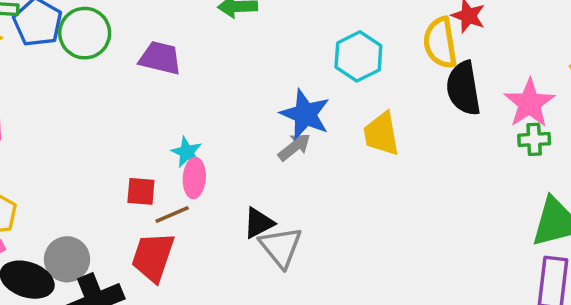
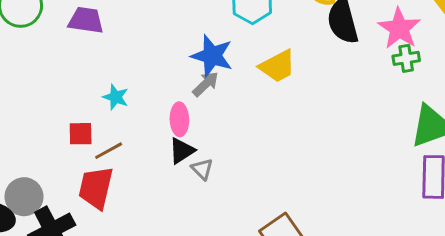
yellow trapezoid: (381, 134) -> (278, 66), turned -102
pink ellipse: (194, 178) -> (179, 119), moved
gray triangle: (281, 247) -> (202, 169), size x0.6

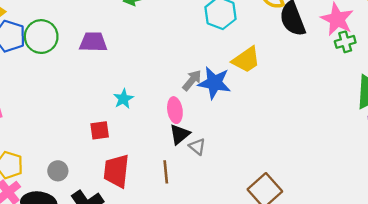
blue star: (212, 56) -> (214, 83), moved
cyan star: (116, 97) -> (123, 99), turned 30
brown line: (109, 151) -> (166, 172), moved, turned -60
gray circle: (24, 197) -> (58, 171), moved, size x0.7

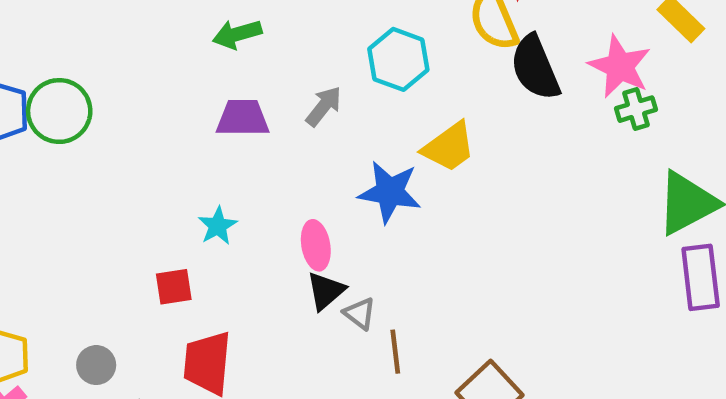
purple trapezoid: (93, 42) -> (243, 118), moved
gray arrow: (192, 80) -> (324, 106), moved
brown line: (166, 172) -> (395, 352), moved

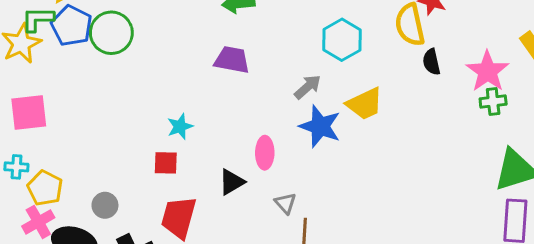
black semicircle: (535, 68) -> (431, 62), size x0.6
gray arrow: (324, 106) -> (308, 87), moved
cyan star: (218, 226) -> (180, 127), moved
black triangle: (326, 291) -> (232, 182), moved

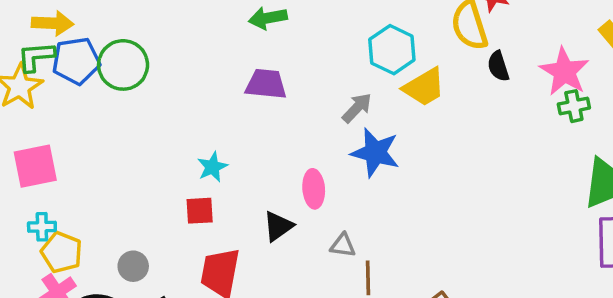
blue pentagon: (72, 26) -> (76, 61), turned -30
yellow trapezoid: (365, 104) -> (424, 87), moved
cyan cross: (16, 167) -> (42, 227), moved
gray triangle: (285, 203) -> (343, 245), turned -35

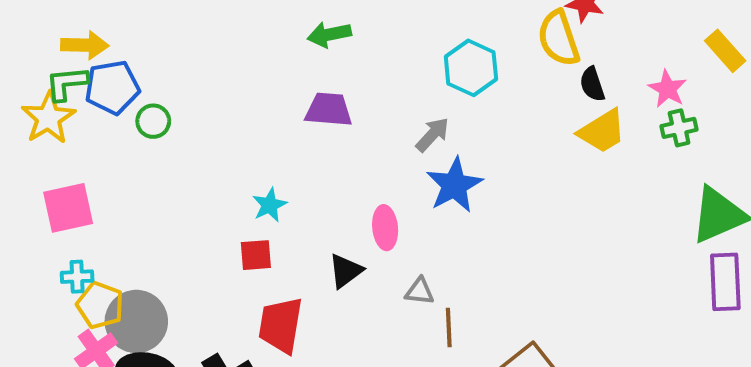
green circle: (123, 65) -> (153, 121), moved, size x0.6
pink star: (564, 72) -> (667, 89), size x0.7
yellow trapezoid: (424, 87) -> (602, 131), moved
blue star: (375, 153) -> (454, 185), turned 30
gray circle: (133, 266) -> (136, 321), moved, size x1.8

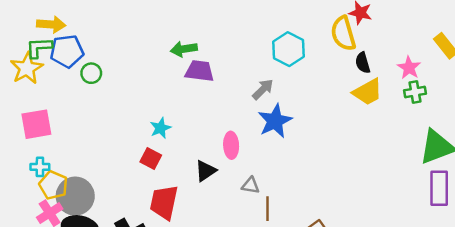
green arrow: (329, 34) -> (184, 49), moved
red square: (256, 255) -> (151, 159), turned 30

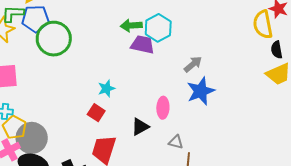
cyan hexagon: (288, 49) -> (158, 28), moved
green circle: (91, 73) -> (54, 39), size x2.0

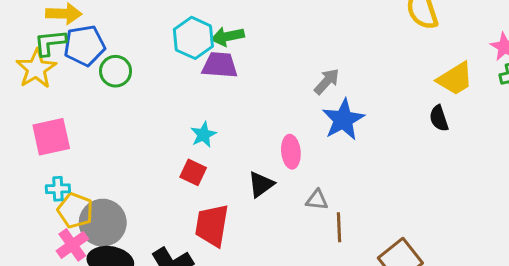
cyan hexagon: (158, 28) -> (193, 38), moved
green circle: (54, 39) -> (116, 71), size x0.6
purple trapezoid: (143, 45) -> (220, 65), moved
black semicircle: (277, 50) -> (439, 118), moved

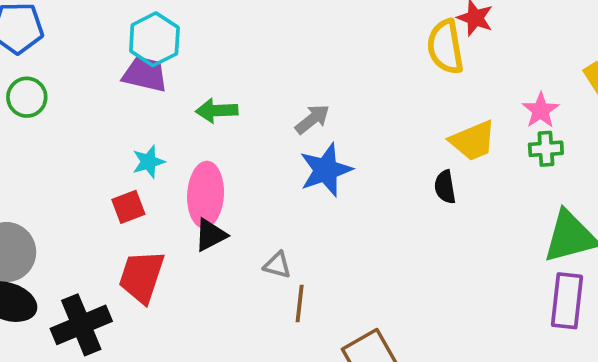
green arrow: (228, 36) -> (217, 111), moved
purple trapezoid: (220, 65) -> (145, 74), moved
green circle: (116, 71) -> (27, 97), moved
pink ellipse: (291, 152) -> (206, 195), moved, size x1.5
red square: (193, 172) -> (128, 207), turned 35

